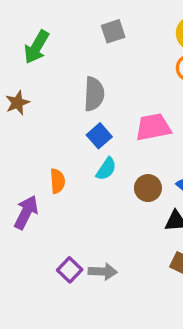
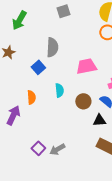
blue square: (99, 136) -> (38, 67), moved
cyan semicircle: (106, 169) -> (59, 90), turned -40
gray arrow: (103, 272) -> (57, 149), turned 147

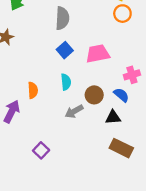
gray semicircle: (52, 47) -> (62, 18), moved
blue square: (38, 67) -> (65, 50), moved
gray arrow: (57, 149) -> (74, 111), moved

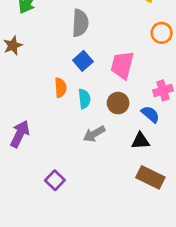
orange circle: (122, 14) -> (162, 33), moved
pink trapezoid: (98, 54) -> (122, 65), turned -65
orange semicircle: (33, 90) -> (61, 88), moved
brown circle: (94, 95) -> (118, 103), moved

